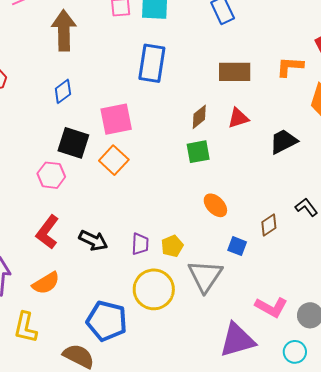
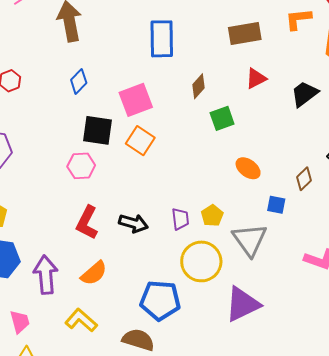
brown diamond: (199, 117) -> (198, 86), moved
yellow L-shape: (26, 327) -> (81, 320), turned 128
purple triangle: (237, 340) -> (242, 304), moved

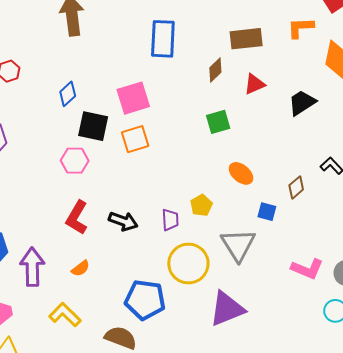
blue diamond: (79, 81) -> (68, 94), moved
brown diamond: (198, 86) -> (215, 70), moved
orange square: (140, 141) -> (135, 139), turned 36
yellow pentagon: (212, 216) -> (201, 205), moved
orange semicircle: (94, 273) -> (81, 268), size x0.7

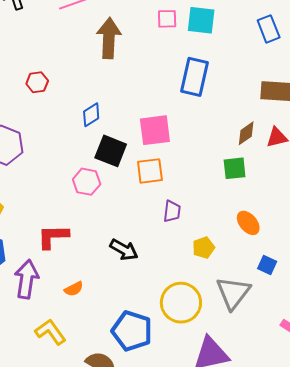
brown diamond: (215, 70) -> (246, 133), moved
red L-shape: (77, 218) -> (53, 237), moved, turned 48
purple trapezoid: (170, 220) -> (172, 211), moved

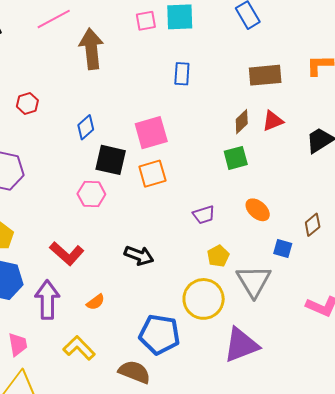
blue rectangle: (194, 77) -> (182, 74), size x0.6
purple trapezoid: (172, 211) -> (204, 215), moved, turned 75
red L-shape: (53, 237) -> (67, 254), turned -128
yellow pentagon: (204, 248) -> (218, 256), moved

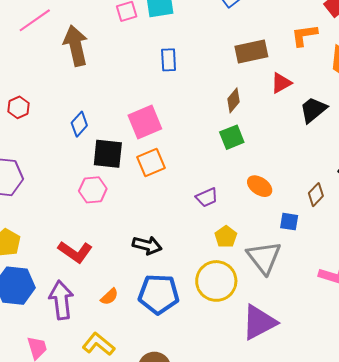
red triangle: (273, 121) -> (281, 83), moved
blue pentagon: (159, 334) -> (159, 294), moved

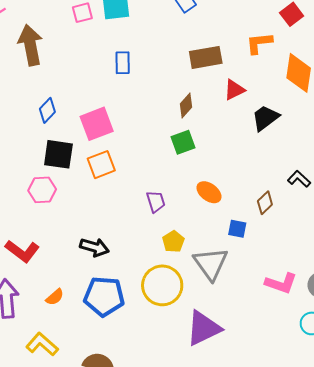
blue diamond: (79, 124) -> (47, 110), moved
purple trapezoid: (207, 197) -> (156, 202), turned -85

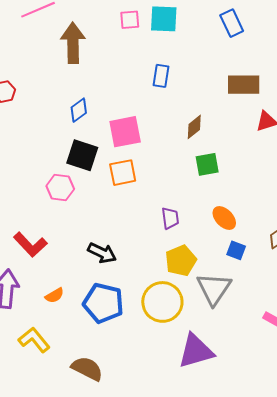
brown diamond: (186, 106) -> (194, 127), moved
blue square: (237, 229) -> (236, 250), moved
yellow pentagon: (173, 242) -> (181, 261), size x1.4

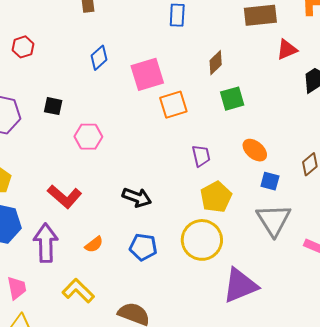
black square: (82, 155) -> (53, 106), moved, size x0.6
orange square: (123, 173) -> (173, 105), moved
gray triangle: (214, 289) -> (274, 220), moved
blue pentagon: (103, 303) -> (143, 247), size x0.7

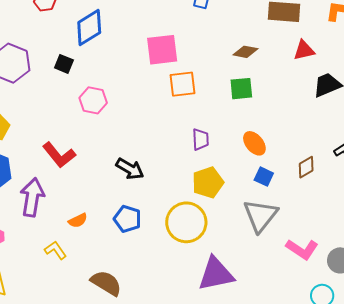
blue diamond: (99, 58) -> (89, 28), moved, size x1.5
brown diamond: (216, 63) -> (245, 52), moved, turned 45
orange semicircle: (94, 245) -> (78, 220), moved
yellow L-shape: (78, 291) -> (56, 250), size x0.7

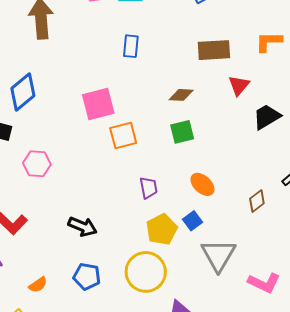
red triangle: (304, 50) -> (239, 85), turned -30
blue square: (264, 177) -> (192, 221), moved, turned 36

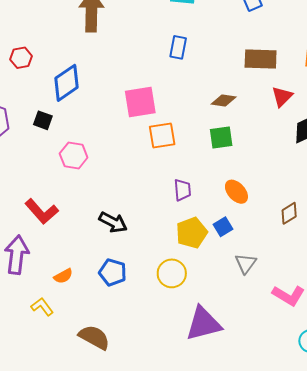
gray triangle: (218, 255) -> (246, 263), size x0.6
yellow circle: (146, 272) -> (172, 273), size x0.7

